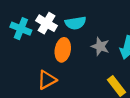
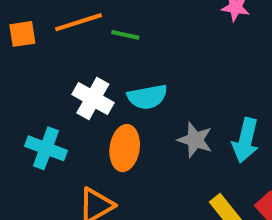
cyan cross: (21, 29) -> (46, 148), moved

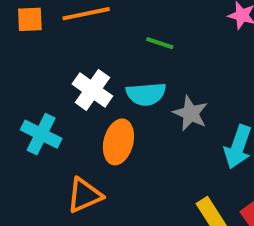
green line: (125, 35) -> (160, 43), moved
gray star: (195, 140) -> (191, 113), moved

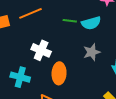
cyan semicircle: (146, 94) -> (91, 23), moved
gray star: (191, 113) -> (92, 52), turned -30

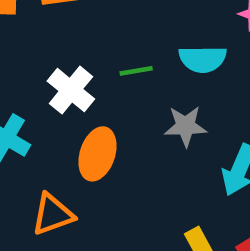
green line: (70, 21) -> (136, 71), moved, turned -32

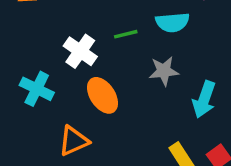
orange ellipse: (97, 154) -> (103, 95), turned -48

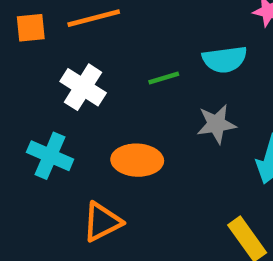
white cross: (80, 51) -> (83, 87), moved
orange ellipse: (103, 95) -> (137, 160), turned -51

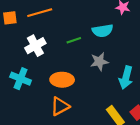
white cross: (83, 87) -> (35, 46), turned 30
orange triangle: (102, 222) -> (60, 106), moved

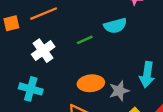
gray star: (99, 62) -> (119, 91), moved
orange ellipse: (62, 80) -> (91, 83), moved

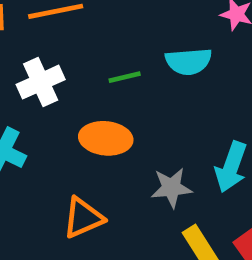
orange ellipse: (91, 83) -> (106, 138), moved

